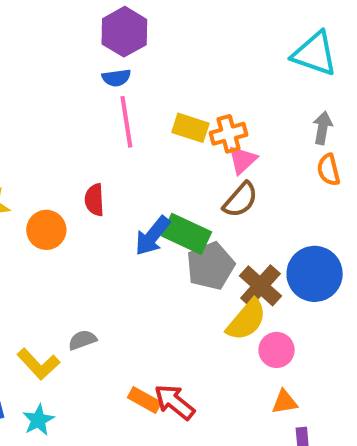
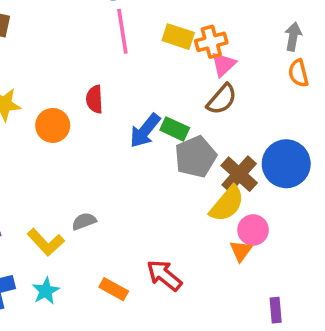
green rectangle: (186, 234) -> (175, 129), size x0.7
orange rectangle: (144, 400) -> (114, 289), moved
orange triangle: (285, 402) -> (241, 251), moved, turned -45

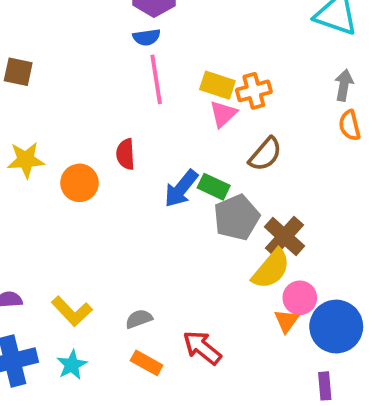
pink triangle: (223, 64) -> (223, 114), moved
blue circle: (286, 164) -> (336, 327), moved
gray semicircle: (84, 221) -> (139, 319), moved

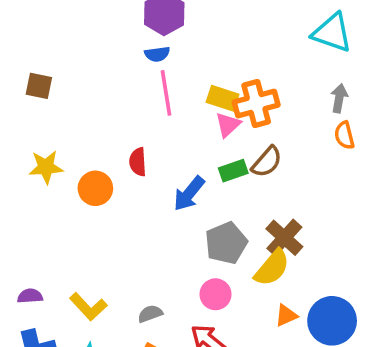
orange cross: (254, 91) -> (256, 104), size x1.4
green rectangle: (214, 187) -> (233, 171), moved, turned -44
gray pentagon: (237, 217) -> (226, 243), moved
pink circle: (300, 298) -> (216, 294), moved
orange triangle: (286, 321) -> (286, 315), turned 30

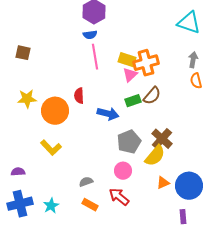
orange circle: (95, 188) -> (55, 111), size x1.4
blue arrow: (189, 194) -> (108, 114), turned -115
yellow L-shape: (88, 307) -> (51, 148), moved

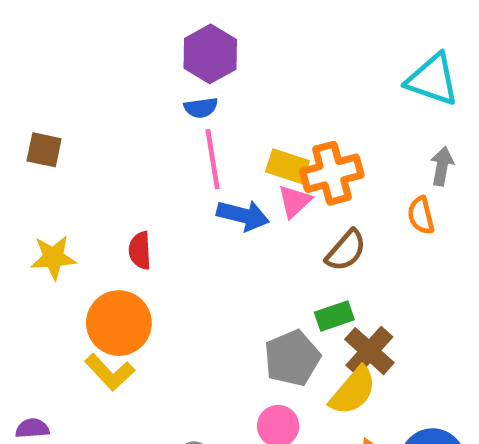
orange semicircle: (196, 81) -> (421, 215), moved
red semicircle: (79, 96) -> (140, 250), moved
green rectangle: (133, 101) -> (334, 316), moved
orange circle: (55, 111) -> (119, 323), moved
blue arrow: (108, 114) -> (243, 215), moved

